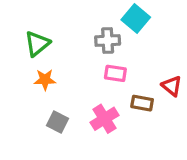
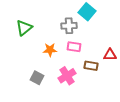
orange star: (45, 80) -> (50, 50), moved
red triangle: (172, 86) -> (110, 55), turned -40

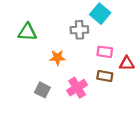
green triangle: (24, 28) -> (27, 32), turned 42
pink rectangle: (74, 47) -> (105, 52), moved

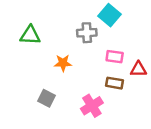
pink cross: (77, 88) -> (92, 106), moved

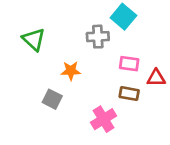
green triangle: (30, 35) -> (34, 39), turned 40
gray square: (47, 98) -> (52, 99), moved

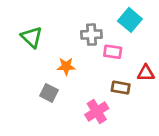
cyan square: (123, 17) -> (130, 20), moved
pink rectangle: (129, 64) -> (113, 52), moved

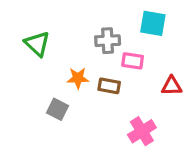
cyan square: (130, 20) -> (153, 23), turned -30
brown rectangle: (121, 88) -> (109, 86), moved
pink cross: (97, 111) -> (142, 131), moved

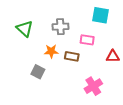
gray cross: (108, 41) -> (60, 27), moved

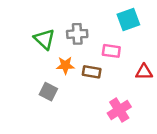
cyan square: (100, 15) -> (128, 19), turned -30
green triangle: (25, 29) -> (44, 39), moved

